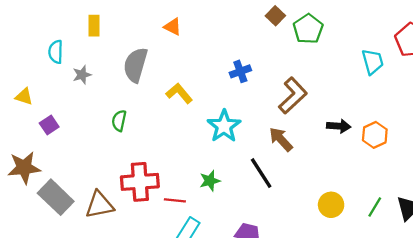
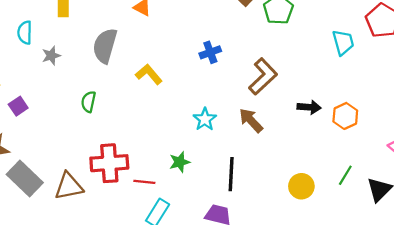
cyan star: (224, 126) -> (205, 119), moved, size x0.7
black line: (261, 173) -> (231, 174), moved, turned 36
green line: (375, 207) -> (345, 175), moved

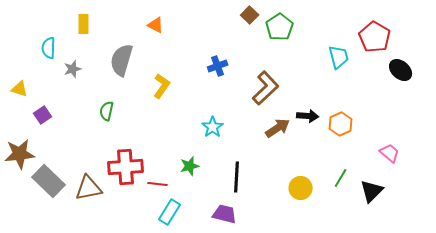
yellow L-shape: (149, 74) -> (162, 86), turned 75
brown arrow: (251, 120) -> (278, 128), moved, turned 100

